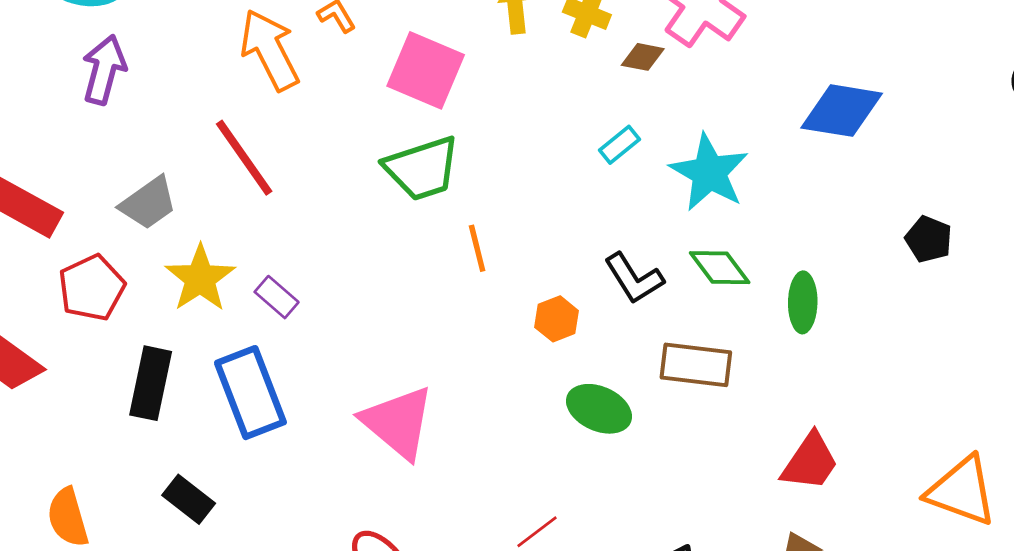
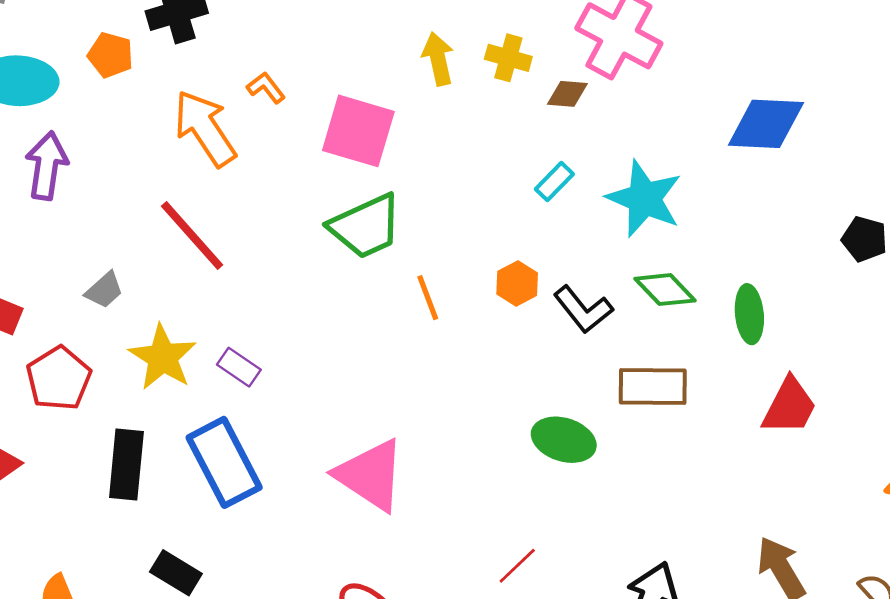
gray trapezoid: (148, 203) -> (104, 290), size x0.7
orange hexagon: (557, 319) -> (517, 283), moved
red trapezoid: (810, 462) -> (789, 406), moved

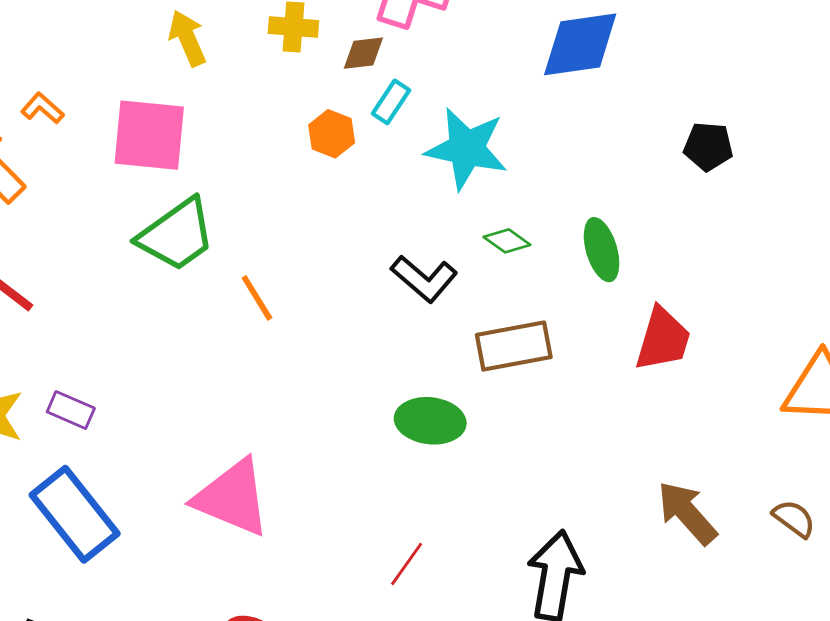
yellow arrow: (438, 59) -> (187, 38), moved
cyan rectangle: (554, 182) -> (391, 102), moved
orange hexagon: (517, 283) -> (332, 134), moved
green diamond: (665, 290) -> (507, 241), size x0.7

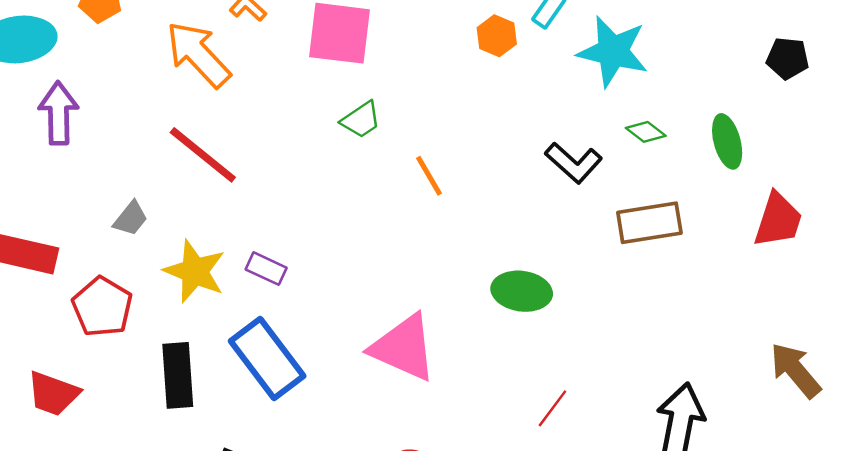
black pentagon: (708, 146) -> (788, 58), moved
green trapezoid: (176, 235) -> (361, 120), size x0.6
green ellipse: (430, 421) -> (522, 291), moved

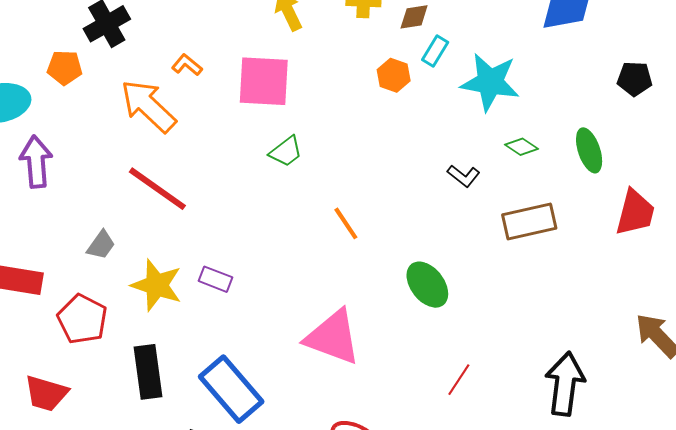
black L-shape: (574, 163) -> (464, 176), size x0.7
orange line: (429, 176) -> (346, 223), moved
green ellipse: (522, 291) -> (427, 285), turned 48
blue rectangle: (267, 359) -> (231, 389), moved

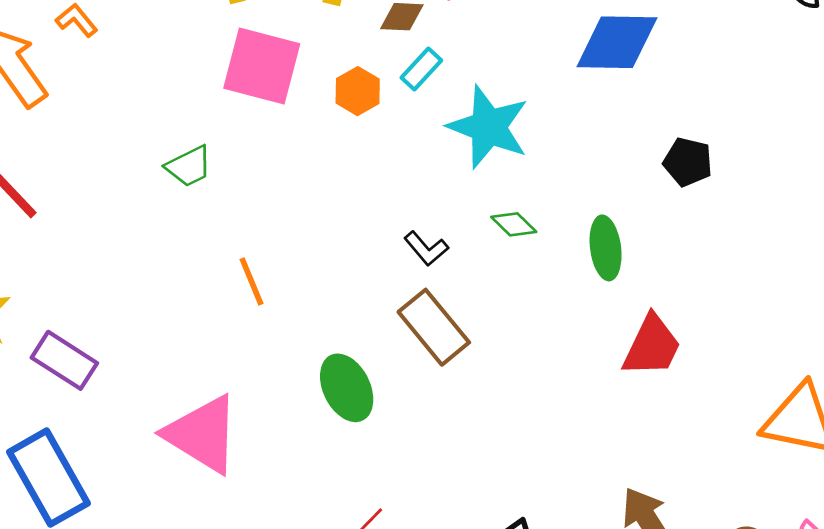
pink square: (264, 81) -> (262, 66), moved
brown rectangle: (529, 221) -> (434, 327), moved, turned 52
purple rectangle: (215, 279) -> (64, 360), moved, size x1.4

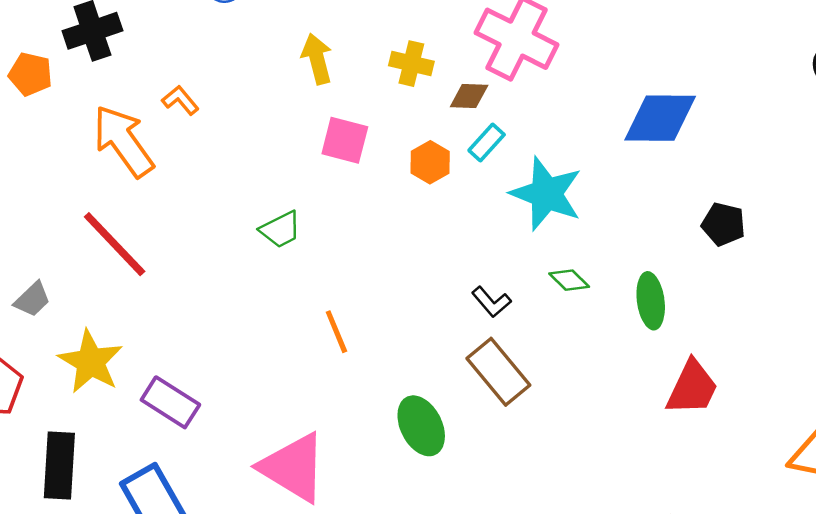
pink square: (262, 66) -> (345, 140), size x0.7

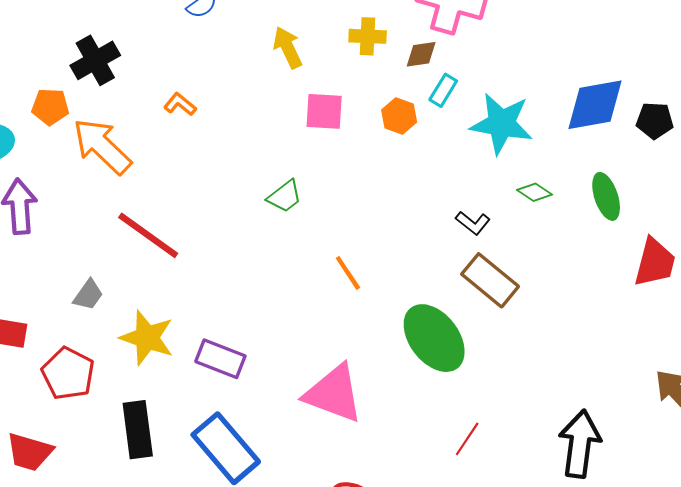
blue diamond: (660, 118) -> (595, 105), moved
orange arrow: (123, 141) -> (102, 146), moved
green ellipse: (421, 426) -> (434, 338), size x1.4

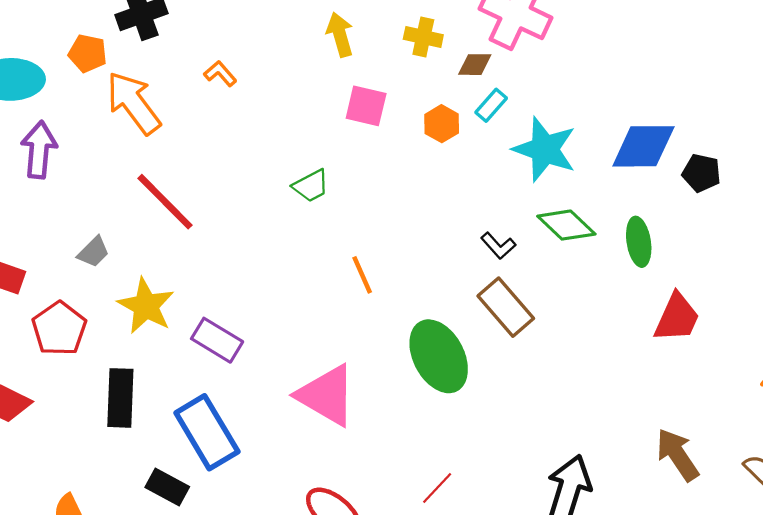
green diamond: (534, 192) -> (566, 225), size x1.6
red line: (467, 439) -> (437, 488), moved

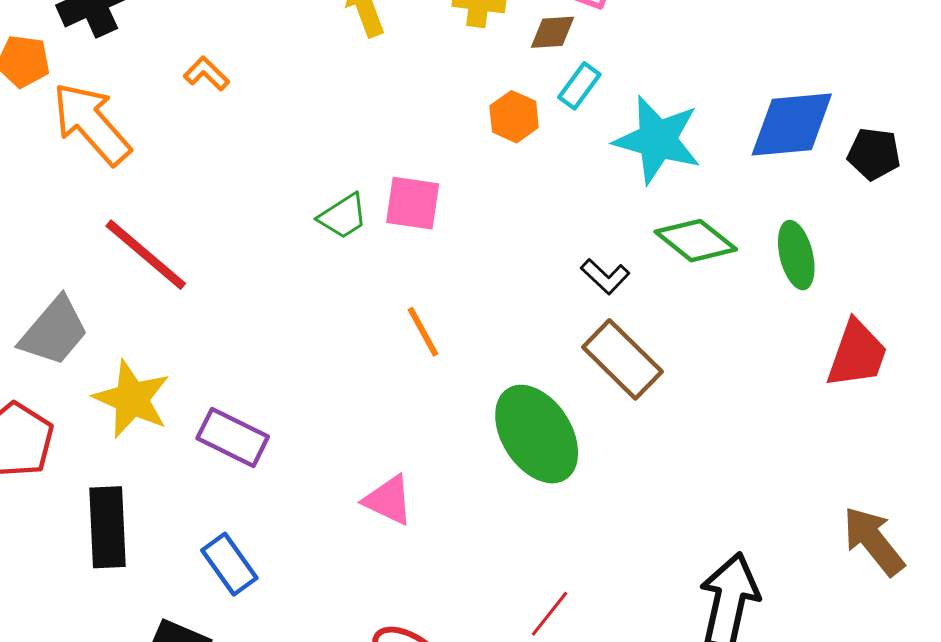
pink square: (366, 106) -> (413, 203), moved
gray trapezoid: (93, 252) -> (54, 331), size x1.6
pink triangle: (327, 395) -> (388, 500), size x0.6
blue rectangle: (207, 432) -> (229, 564), size x0.6

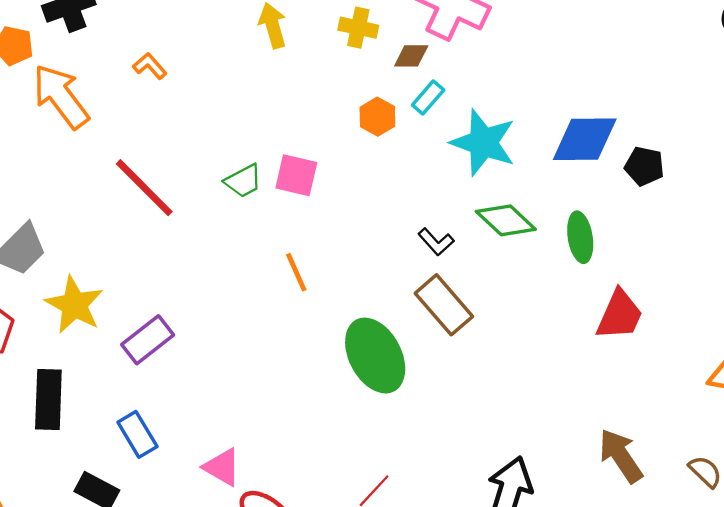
red line: (146, 255) -> (144, 188), moved
purple rectangle: (233, 437) -> (148, 340), turned -69
pink triangle: (388, 500) -> (222, 467), moved

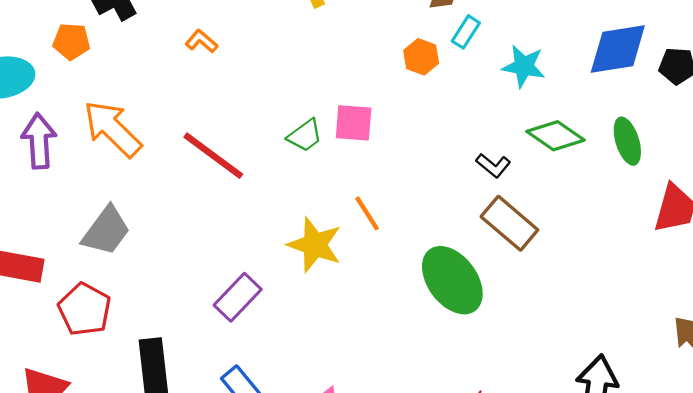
orange arrow: (61, 96) -> (112, 129), moved
cyan star: (483, 143) -> (524, 66), size x0.7
yellow star: (74, 305) -> (315, 245), moved

